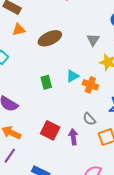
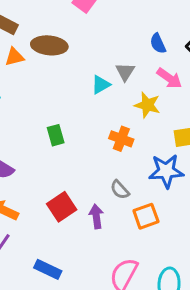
brown ellipse: (50, 38) -> (49, 45), moved, turned 30
cyan triangle: (72, 76) -> (101, 85), moved
red square: (50, 130) -> (62, 207), turned 30

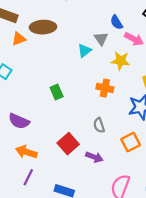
blue semicircle: (158, 43) -> (117, 22), moved
gray semicircle: (120, 190) -> (99, 125), moved, turned 32
purple arrow: (96, 216) -> (94, 157), moved, turned 126

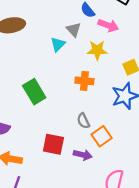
green rectangle: (57, 92) -> (34, 92), size x1.5
orange square: (131, 142) -> (102, 136), moved
red square: (68, 144) -> (53, 144), turned -30

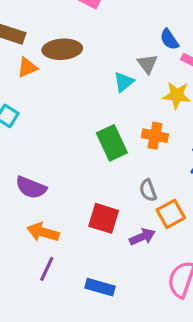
green rectangle: (34, 92) -> (112, 143), moved
purple arrow: (83, 155) -> (142, 237), turned -42

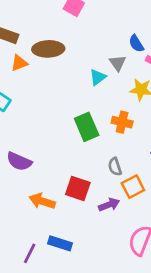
orange arrow: (43, 232) -> (42, 201), moved
purple line: (47, 269) -> (30, 253), moved
blue rectangle: (100, 287) -> (60, 243), moved

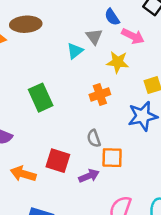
orange cross: (122, 122) -> (100, 95), turned -30
green rectangle: (87, 127) -> (41, 98), moved
orange square: (133, 187) -> (112, 158), turned 30

